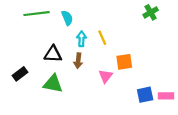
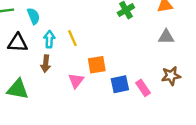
black triangle: (53, 54) -> (18, 43), moved
blue square: (145, 95) -> (120, 84), moved
pink rectangle: (166, 96) -> (143, 88), moved, turned 56

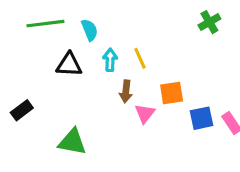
brown arrow: (46, 64) -> (126, 91), moved
green triangle: (18, 89) -> (72, 142), moved

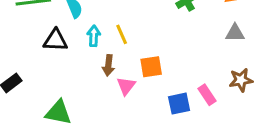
blue square: (202, 118) -> (179, 104), moved

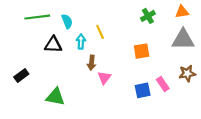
gray triangle: (235, 33) -> (183, 39), size x1.6
yellow line: (122, 34) -> (100, 32), moved
orange square: (151, 67) -> (142, 51), moved

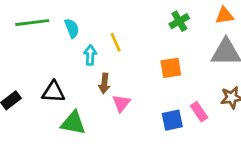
black triangle: (53, 45) -> (53, 92), moved
green triangle: (55, 97) -> (73, 123), moved

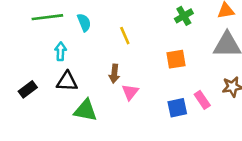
cyan arrow: (90, 55) -> (61, 51), moved

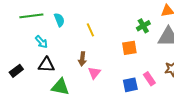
green cross: (184, 16) -> (143, 26), moved
cyan arrow: (61, 51) -> (41, 42), turned 136

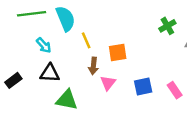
cyan semicircle: (59, 20) -> (66, 19), size x1.5
yellow line: (90, 30) -> (86, 40), moved
orange square: (129, 48) -> (118, 53), moved
blue square: (130, 85) -> (143, 87), moved

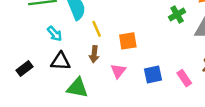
brown arrow: (93, 66) -> (94, 54), moved

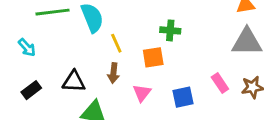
green cross: (177, 15) -> (170, 30), moved, turned 35
cyan arrow: (55, 34) -> (27, 47), moved
pink rectangle: (184, 78) -> (220, 83), moved

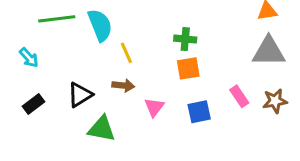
orange square: (153, 57) -> (188, 68), moved
brown arrow: (113, 73) -> (123, 85), turned -90
black triangle: (74, 82) -> (80, 95), turned -35

